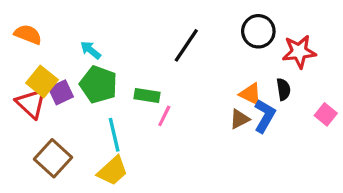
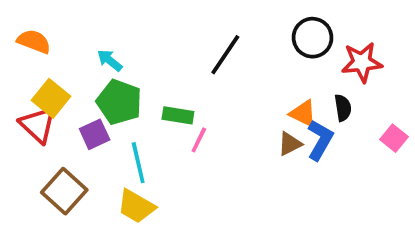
purple square: (61, 92) -> (95, 134), moved
yellow trapezoid: (113, 171) -> (136, 206), turned 72

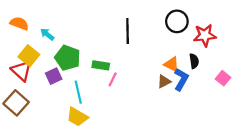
black line: (225, 55) -> (128, 31), turned -35
cyan arrow: (110, 60) -> (47, 34), moved
brown square: (64, 191) -> (16, 103), moved

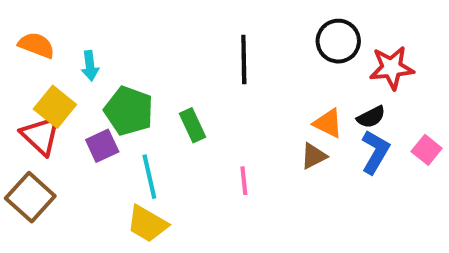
cyan arrow: (47, 34) -> (90, 66), turned -136
black semicircle: (194, 61) -> (371, 117), turned 72
green rectangle: (101, 65) -> (192, 125), turned 56
pink line: (113, 79) -> (244, 181), moved, turned -32
blue L-shape: (181, 79) -> (375, 152), moved

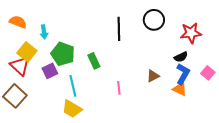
black circle: (338, 41) -> (154, 20), moved
orange triangle: (328, 123) -> (180, 89), moved

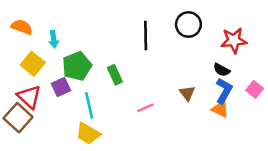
green pentagon: (63, 54) -> (77, 66), turned 30
black semicircle: (181, 57) -> (222, 70), turned 56
red triangle: (20, 66) -> (29, 97), moved
brown triangle: (153, 76) -> (187, 93), turned -40
pink line: (119, 88) -> (146, 108), turned 72

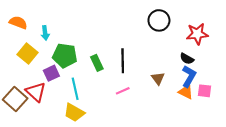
black line: (146, 36) -> (123, 61), moved
green pentagon: (77, 66) -> (65, 56), turned 30
pink square: (255, 89) -> (204, 91), moved, turned -32
red triangle: (29, 97) -> (36, 92), moved

